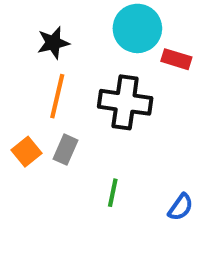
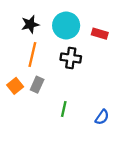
cyan circle: (137, 28) -> (66, 26), moved
black cross: (125, 102) -> (71, 58), size x0.7

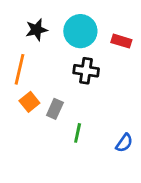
orange line: (32, 54) -> (20, 69), moved
gray rectangle: (37, 85) -> (55, 109), moved
orange square: (15, 86) -> (29, 102), moved

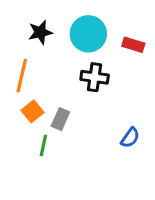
green line: (78, 133) -> (43, 145), moved
blue semicircle: (124, 143) -> (130, 138), moved

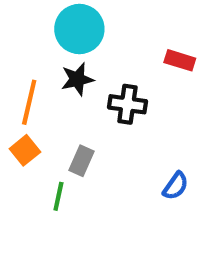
black star: (40, 32) -> (77, 79), moved
cyan circle: (88, 34) -> (79, 29), moved
orange square: (33, 111) -> (25, 150), moved

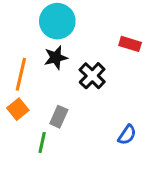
black cross: (127, 104) -> (92, 76), turned 36

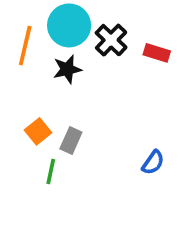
orange line: (21, 74) -> (25, 46), moved
black cross: (92, 76) -> (111, 40), moved
orange square: (18, 109) -> (38, 131), moved

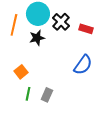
gray rectangle: (71, 141) -> (47, 95), moved
blue semicircle: (153, 162) -> (83, 65), moved, size x1.5

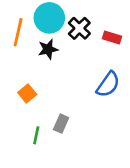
green line: (28, 94) -> (36, 135), moved

